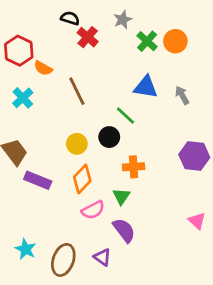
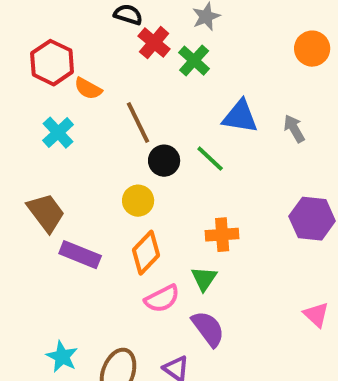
green cross: (147, 41) -> (194, 61), moved
orange circle: (175, 41) -> (312, 49), moved
black circle: (109, 137) -> (164, 161), moved

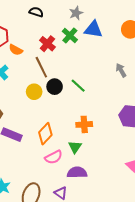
red cross: (154, 43) -> (47, 44), moved
blue triangle: (240, 117) -> (93, 29), moved
yellow circle: (138, 201) -> (34, 92), moved
purple semicircle: (208, 329) -> (77, 172), turned -54

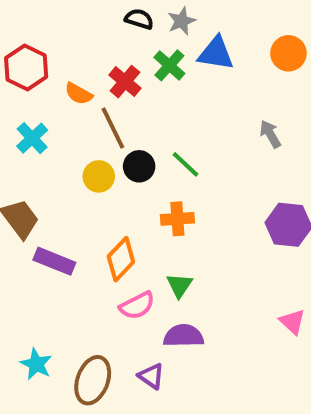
black semicircle: (36, 12) -> (139, 19), moved
orange semicircle: (16, 50) -> (79, 94), moved
orange cross: (84, 124) -> (177, 219), moved

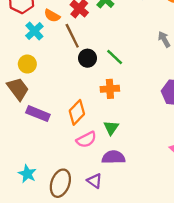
cyan cross: (32, 138) -> (34, 31), moved
yellow circle: (99, 176) -> (27, 64), moved

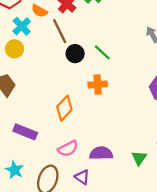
yellow circle: (27, 64) -> (15, 49), moved
purple rectangle: (38, 114) -> (25, 132), moved
green triangle: (111, 128) -> (139, 158), moved
pink semicircle: (86, 140) -> (68, 149), moved

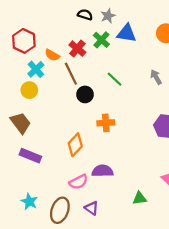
green line: (102, 52) -> (115, 79), moved
purple rectangle: (25, 132) -> (30, 156), moved
purple semicircle: (101, 153) -> (102, 171), moved
green triangle: (139, 158) -> (140, 198), moved, turned 48

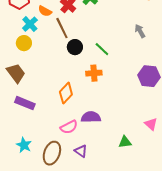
green line: (115, 79) -> (102, 49), moved

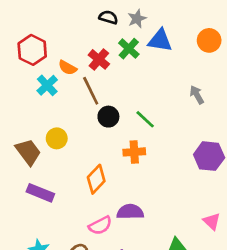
yellow circle: (24, 43) -> (57, 138), moved

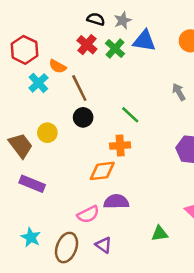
red cross: (99, 59) -> (87, 45), moved
black circle: (108, 117) -> (83, 117), moved
orange diamond: (96, 179) -> (102, 171), moved, turned 40

